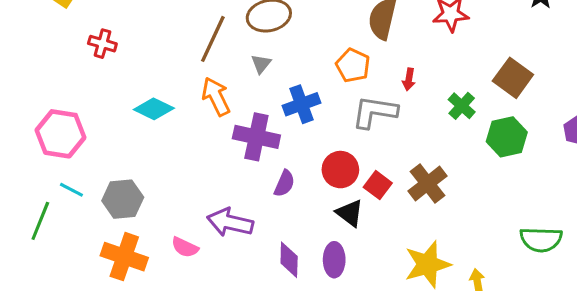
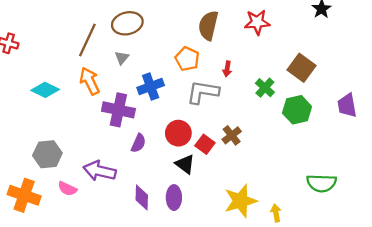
brown cross: (427, 184) -> (232, 135), moved, size x0.7
gray hexagon: (123, 199) -> (47, 154), moved

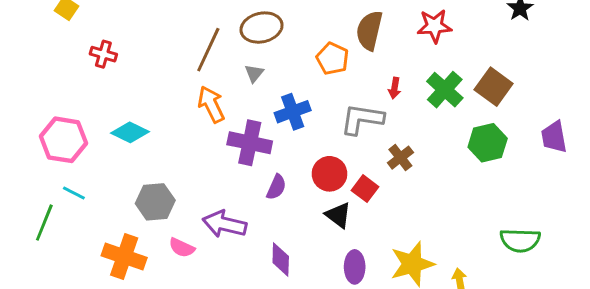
orange pentagon: (187, 59) -> (332, 59), moved
green cross: (265, 88) -> (445, 90), moved, size x1.4
cyan diamond: (45, 90) -> (130, 132), moved
brown cross: (232, 135) -> (400, 158), moved
purple ellipse: (174, 198) -> (355, 267), moved

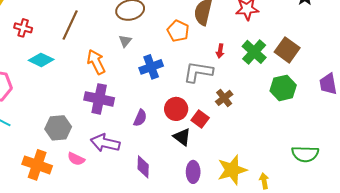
brown line: (208, 50) -> (70, 25), moved
cyan diamond: (130, 132) -> (41, 60), moved
purple cross: (250, 143) -> (99, 99), moved

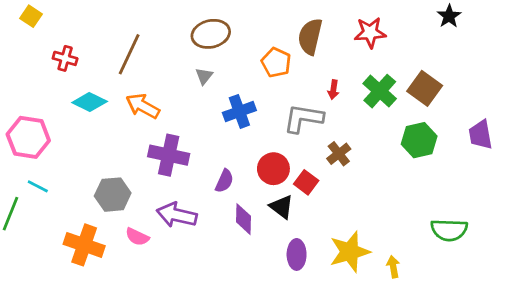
orange arrow: (96, 62) -> (143, 106), moved, turned -35
purple diamond: (143, 167) -> (243, 219), moved

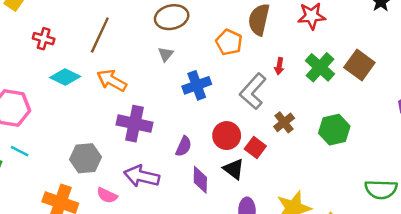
gray L-shape: (303, 118) -> (253, 91), turned -57
green hexagon: (419, 140) -> (334, 130), moved

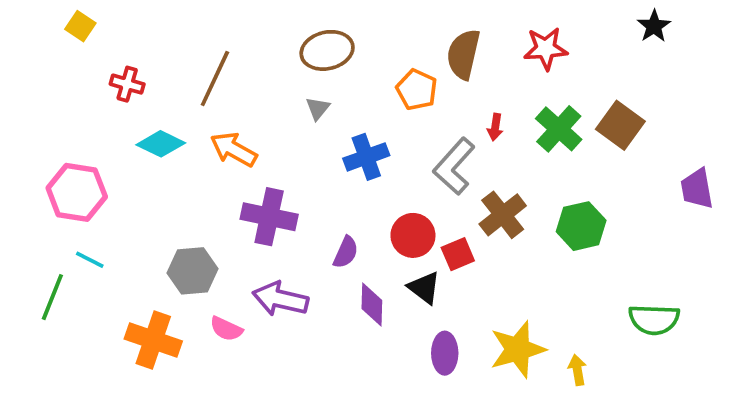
brown cross: (284, 122) -> (503, 215), size x1.4
red square: (255, 148) -> (458, 254), turned 30

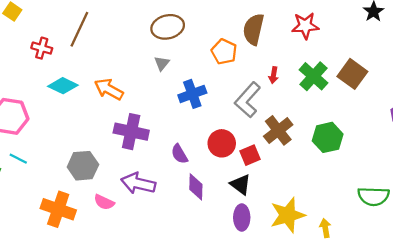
brown line: (215, 78) -> (79, 29), moved
purple semicircle: (346, 252) -> (179, 154), turned 126
black triangle: (424, 288) -> (241, 185), moved

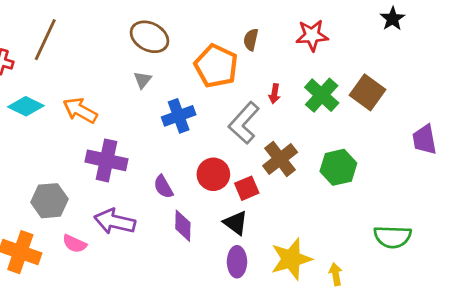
brown ellipse: (168, 27) -> (149, 37), turned 40
brown semicircle: (254, 29) -> (251, 40), size x0.6
orange pentagon: (224, 52) -> (216, 66), size x1.4

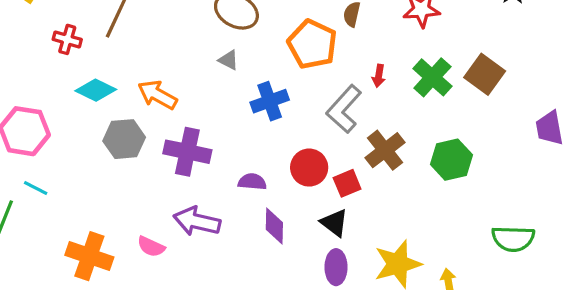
gray triangle: (143, 80) -> (229, 60), turned -42
purple semicircle: (163, 187) -> (252, 182), turned 125
gray hexagon: (49, 201) -> (124, 139), moved

